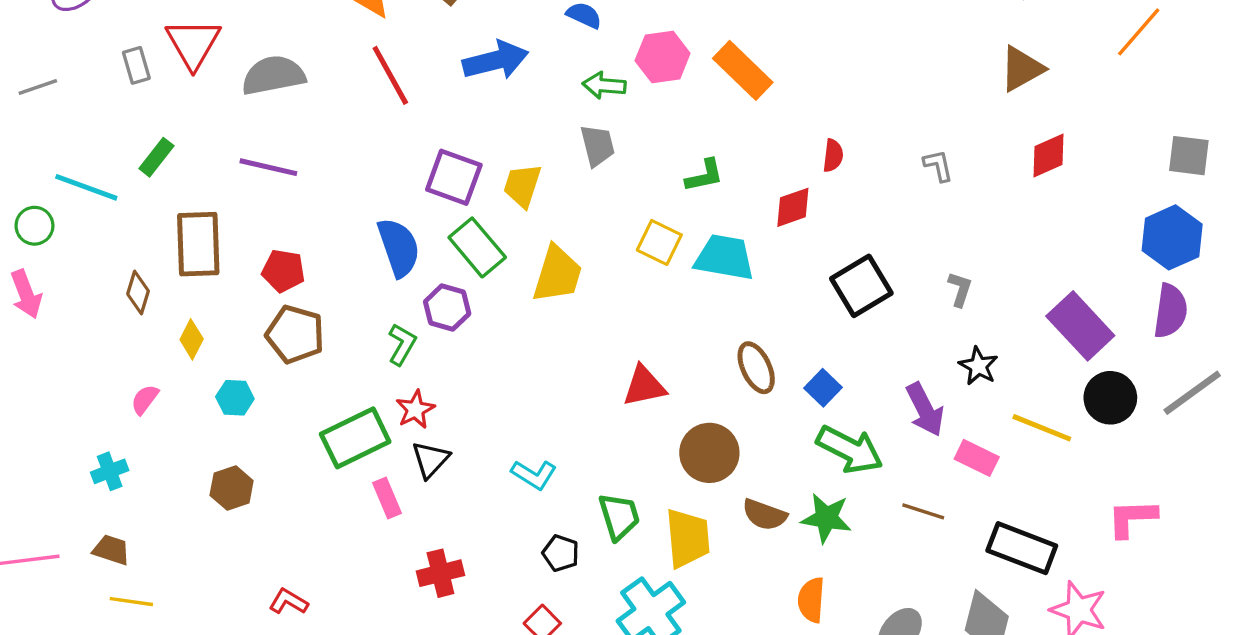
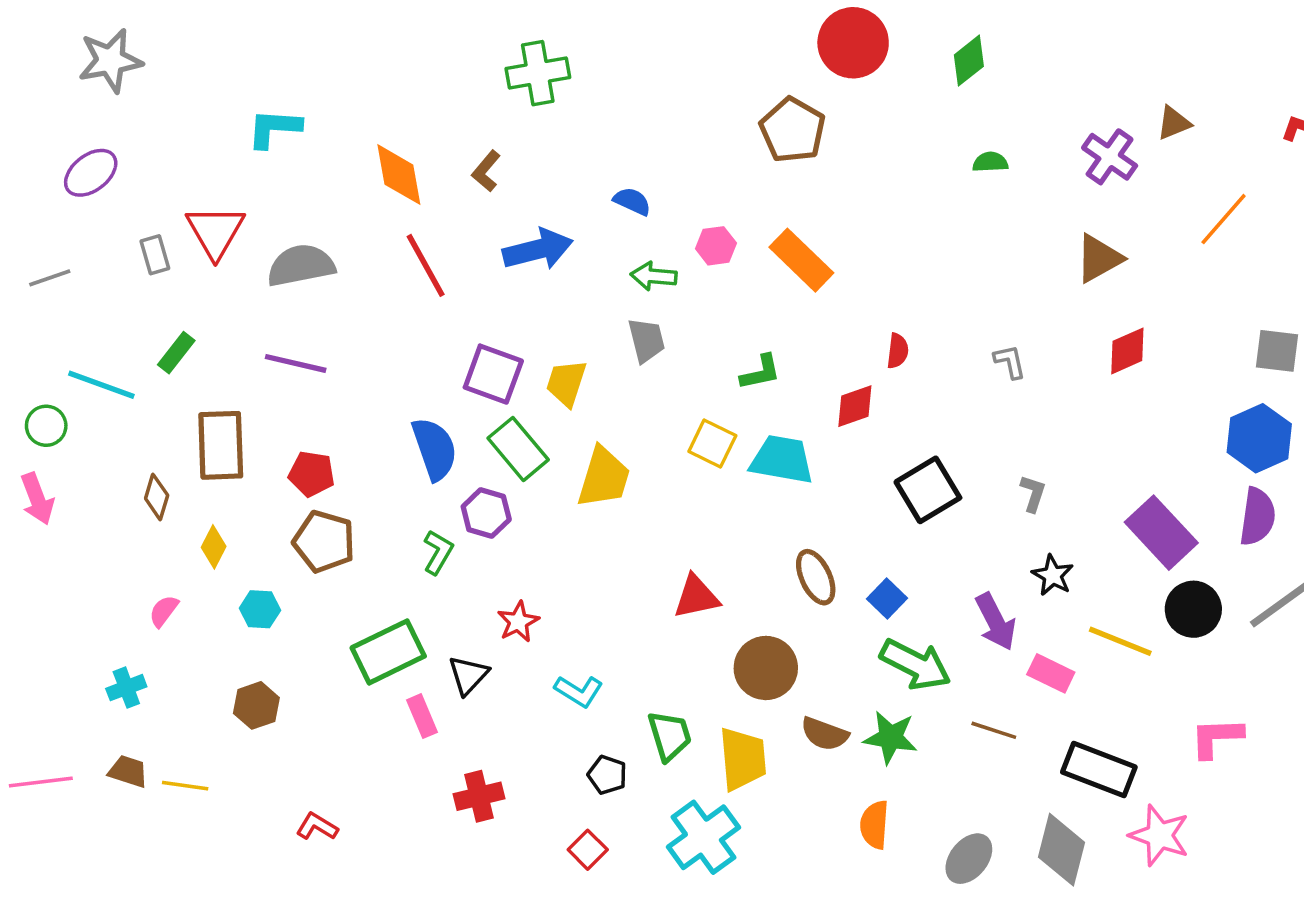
pink hexagon: (663, 57) -> (716, 246), size x0.7
red star: (415, 409) -> (518, 622), moved
yellow line: (131, 602) -> (185, 786), moved

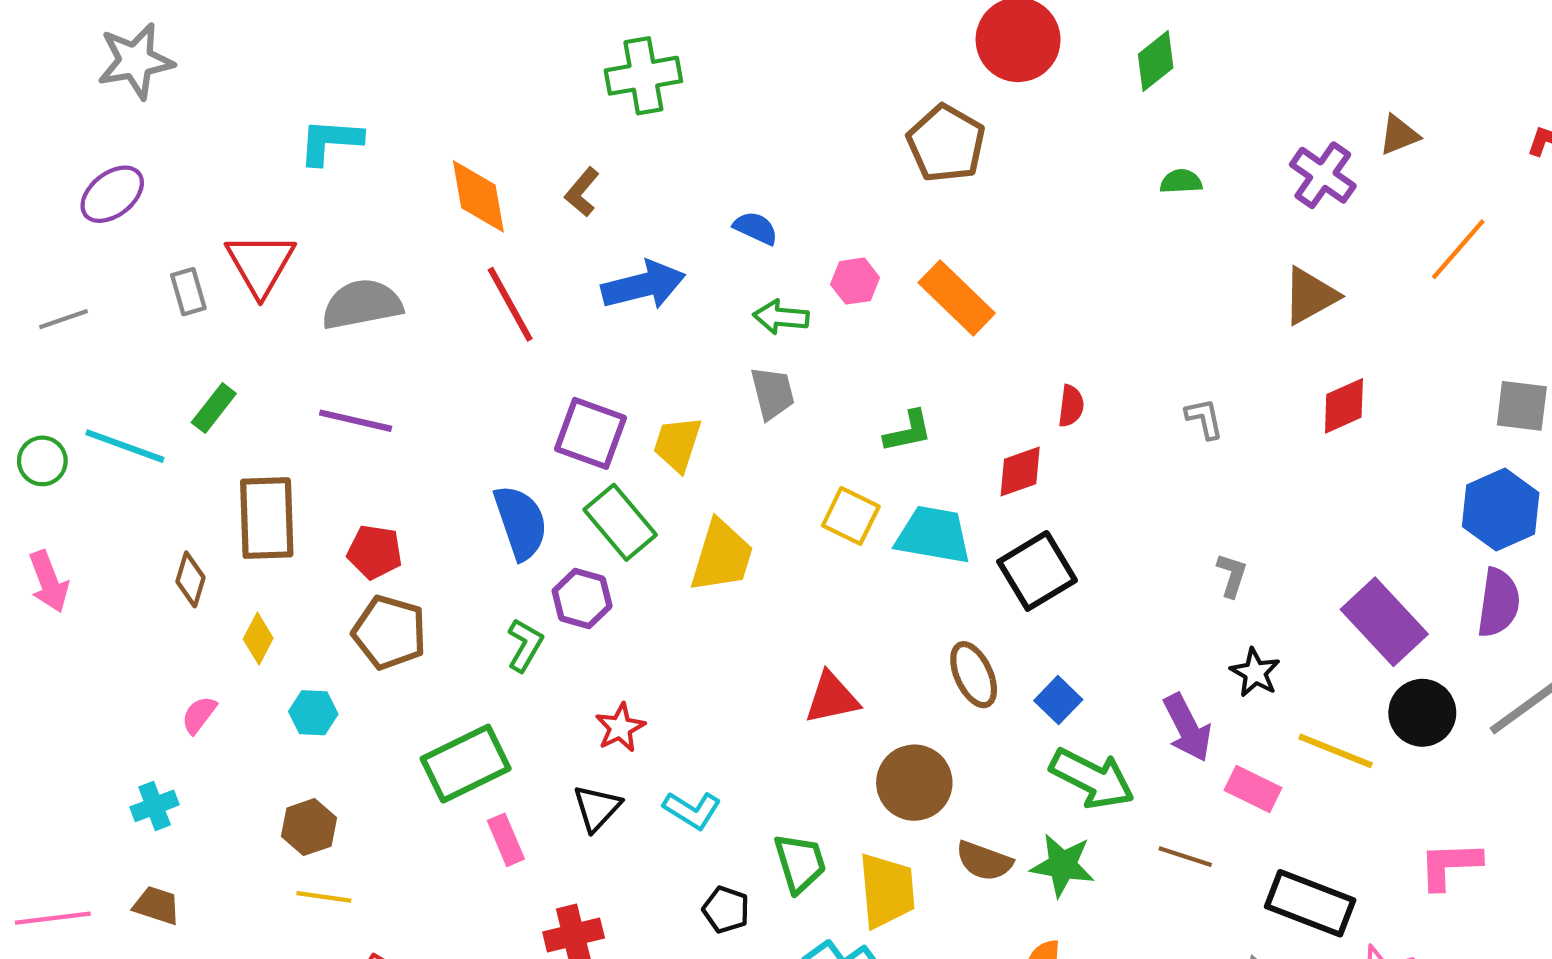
green circle: (46, 426) -> (42, 461), moved
black square: (928, 490) -> (1037, 571), moved
black triangle: (468, 675) -> (597, 808), moved
yellow line: (185, 786) -> (324, 897), moved

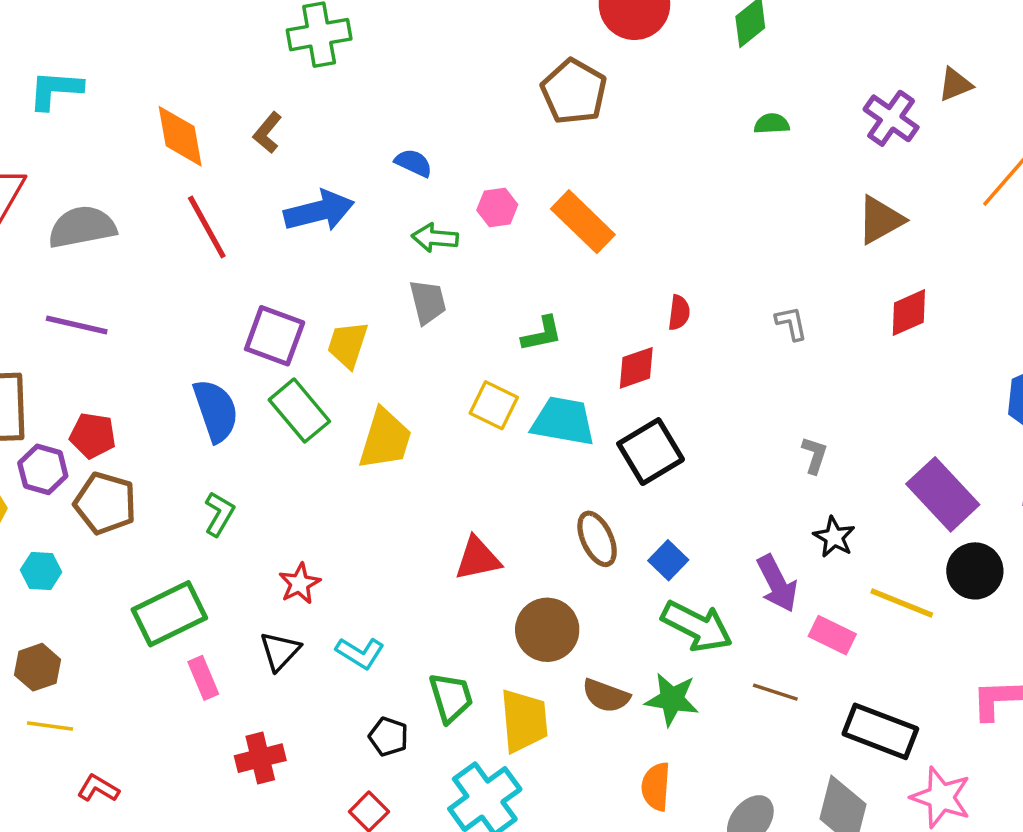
purple hexagon: (582, 598) -> (43, 469), moved

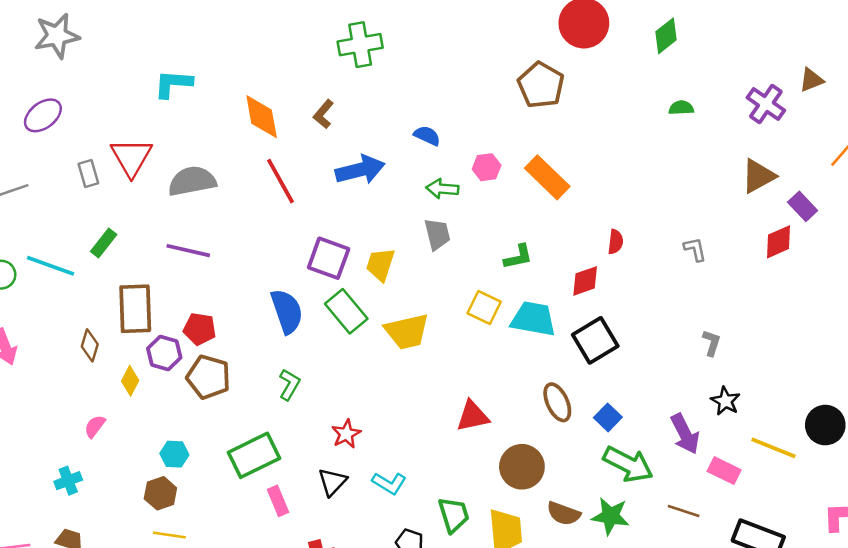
yellow trapezoid: (385, 439) -> (407, 332), turned 60
purple rectangle: (943, 494) -> (803, 206), moved, size x0.6
cyan hexagon: (41, 571) -> (174, 454), moved

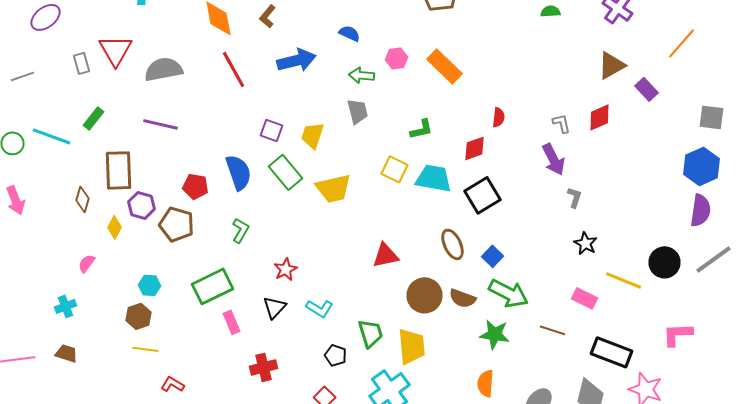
red diamond: (779, 242) -> (600, 117), moved
purple square: (329, 258) -> (272, 130), size x0.7
red pentagon: (200, 329) -> (196, 186), moved
purple arrow: (685, 434) -> (554, 159), moved
brown semicircle: (564, 514) -> (462, 298), moved

